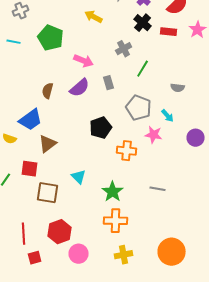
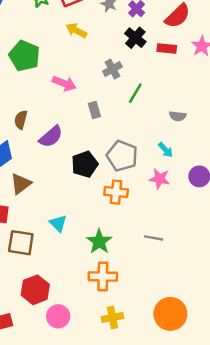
purple semicircle: (80, 88) -> (51, 137), moved
gray pentagon: (139, 108) -> (122, 156), moved
pink star: (154, 135) -> (159, 179), moved

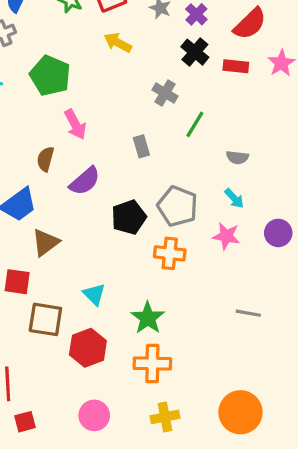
gray cross: (112, 69) -> (165, 93), turned -30
pink arrow: (64, 84) -> (75, 124), moved, turned 40
gray semicircle: (178, 116) -> (237, 157), moved
gray line: (153, 238) -> (248, 313), moved
red hexagon: (35, 290) -> (88, 348), moved

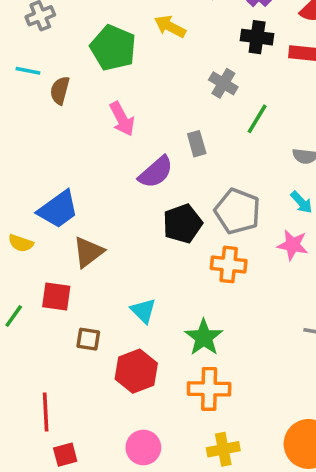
black cross: (195, 52) -> (257, 37), turned -32
green pentagon: (50, 76) -> (113, 48), moved
brown semicircle: (45, 159) -> (60, 90), moved
purple semicircle: (85, 181) -> (156, 172), moved
brown square: (45, 319) -> (88, 339), size x0.6

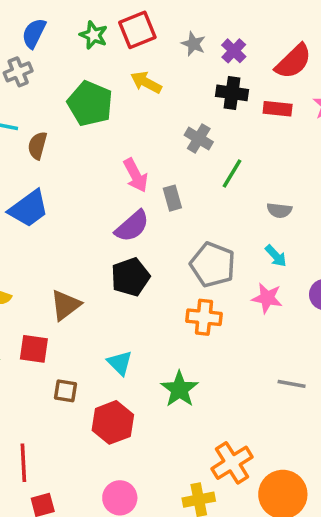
pink arrow: (122, 119) -> (136, 175), moved
blue trapezoid: (58, 209) -> (29, 209), moved
black pentagon: (182, 224) -> (130, 277), moved
orange cross: (209, 389) -> (232, 463), moved, turned -33

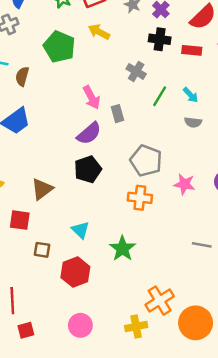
cyan arrow: (276, 256) -> (191, 95), moved

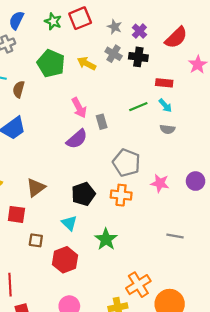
yellow arrow: (99, 32) -> (87, 63), moved
red rectangle: (192, 50) -> (164, 83), moved
gray cross: (136, 71) -> (114, 54), moved
green line: (160, 96) -> (138, 107), turned 36
black pentagon: (88, 169) -> (83, 194), moved

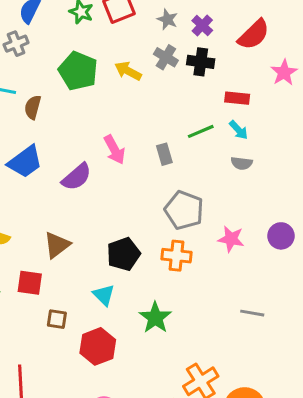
pink arrow: (79, 108) -> (114, 150), moved
gray rectangle: (102, 122) -> (164, 154), moved
purple semicircle: (77, 139) -> (77, 177), moved

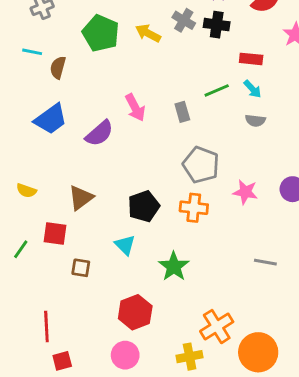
red hexagon: (98, 346) -> (135, 312), moved

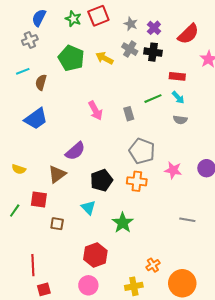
cyan line: (32, 52) -> (23, 71), turned -32
purple semicircle: (99, 133) -> (75, 151), moved
orange cross: (217, 327) -> (153, 265), size x0.6

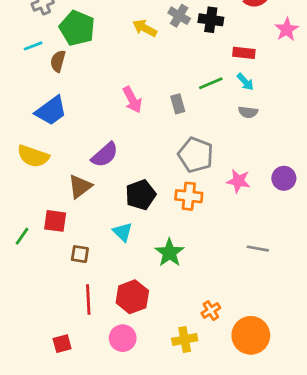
green pentagon: (71, 58) -> (77, 28), moved
yellow semicircle: (19, 169) -> (33, 156), moved, size x1.6
red line: (33, 265) -> (88, 300), moved

